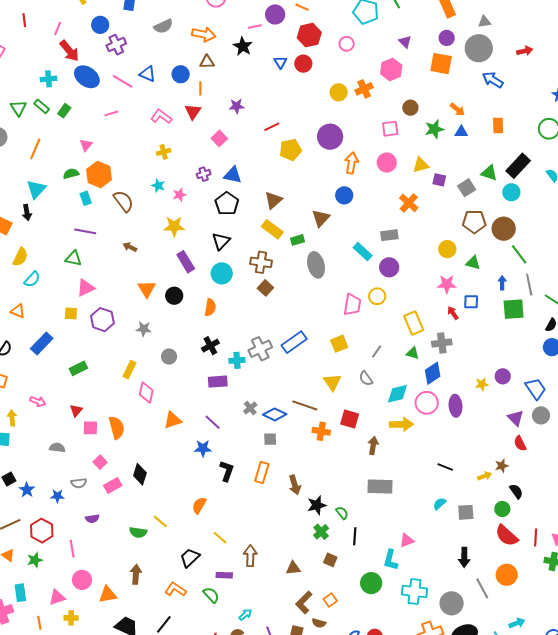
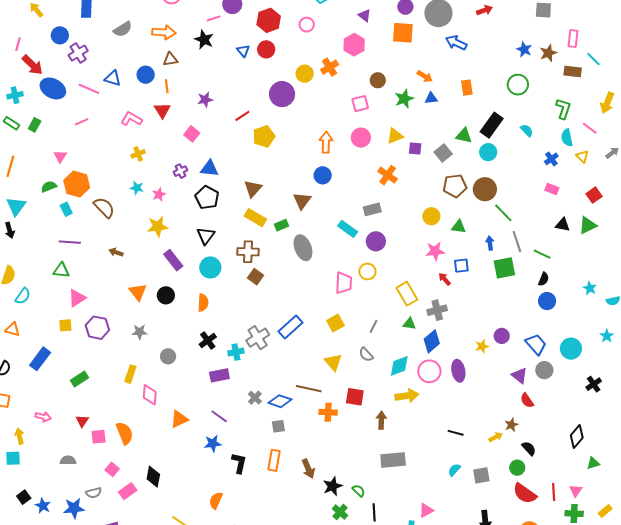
purple circle: (330, 137) -> (282, 94), moved
blue star: (57, 496) -> (74, 508), size x1.5

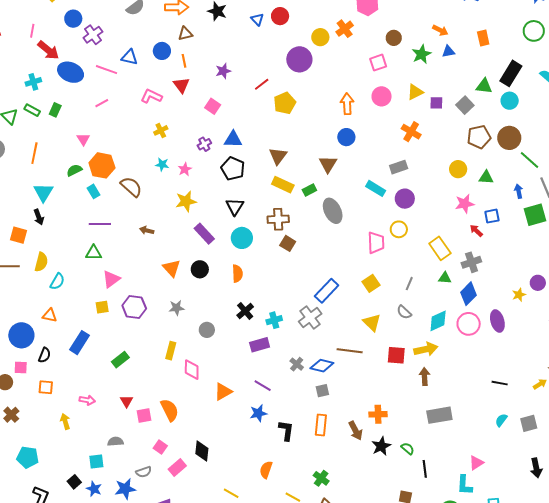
gray cross: (258, 338) -> (310, 318), moved
yellow arrow: (407, 396) -> (426, 349), moved
orange cross: (328, 412) -> (378, 414), moved
cyan square: (13, 458) -> (96, 462), moved
green cross: (340, 512) -> (321, 478), moved

